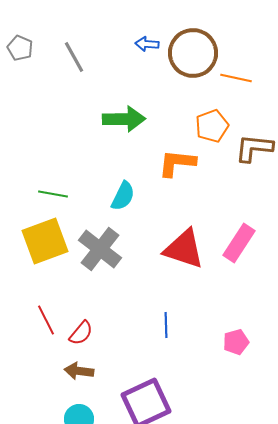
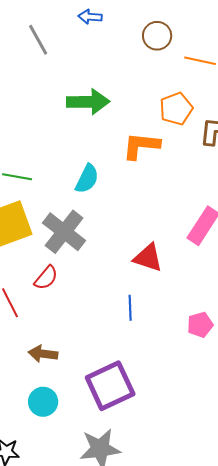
blue arrow: (147, 44) -> (90, 17), moved
brown circle: (193, 53) -> (157, 36), size x0.6
red triangle: (184, 249) -> (148, 258), moved, size x0.7
red semicircle: (81, 333) -> (46, 278), moved

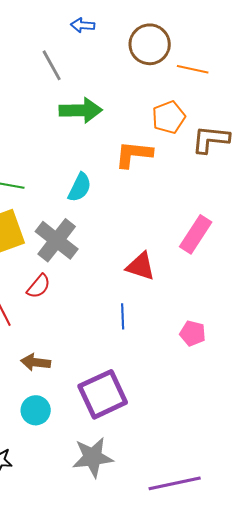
brown circle: (157, 36) -> (150, 44), size x1.4
gray line: (38, 40) -> (52, 65), moved
pink pentagon: (200, 325) -> (193, 333), turned 30

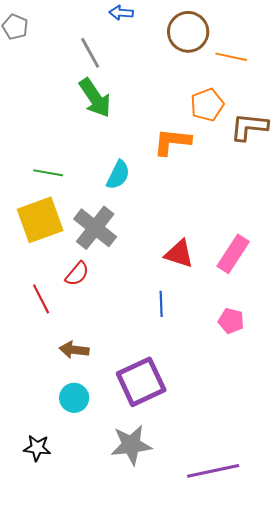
green arrow: (81, 110) -> (95, 98), moved, turned 57
pink rectangle: (196, 234) -> (233, 254), moved

